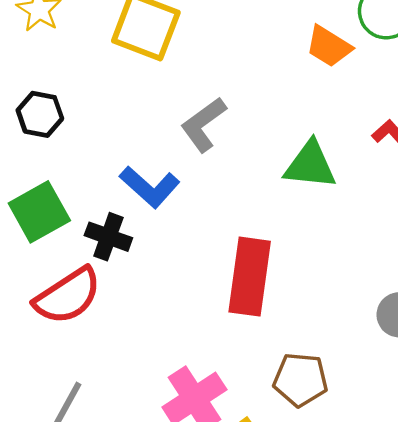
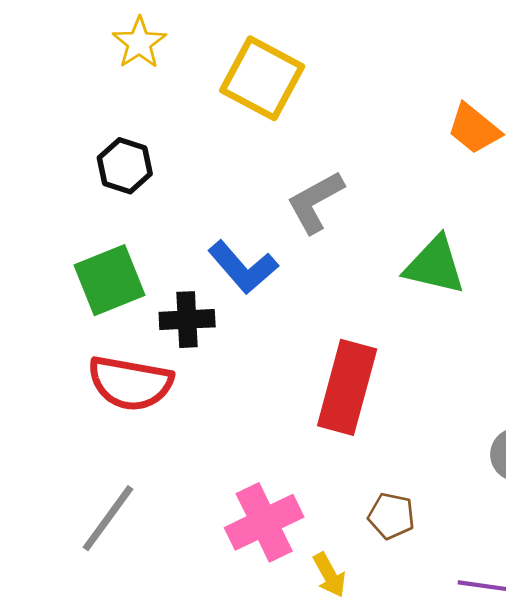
black cross: (108, 237) -> (187, 320), turned -30
red semicircle: (68, 296) -> (130, 383), turned 36
brown pentagon: (300, 380) -> (391, 516), size x0.7

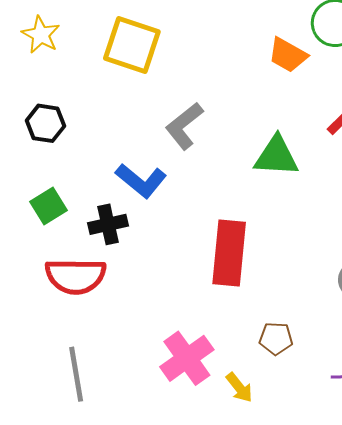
green square: (110, 280) -> (48, 206), size x0.7
gray line: (108, 518) -> (76, 374), turned -36

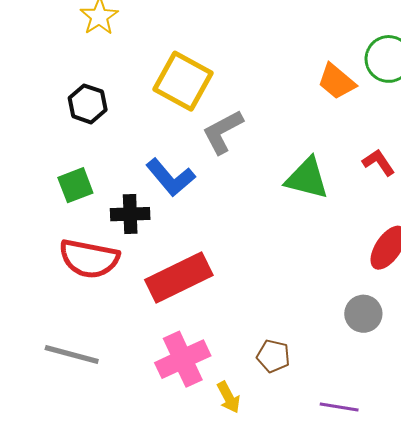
yellow square: (132, 45) -> (183, 81), moved
red rectangle: (229, 253) -> (179, 278), moved, turned 48
gray line: (76, 374) -> (72, 354), turned -76

